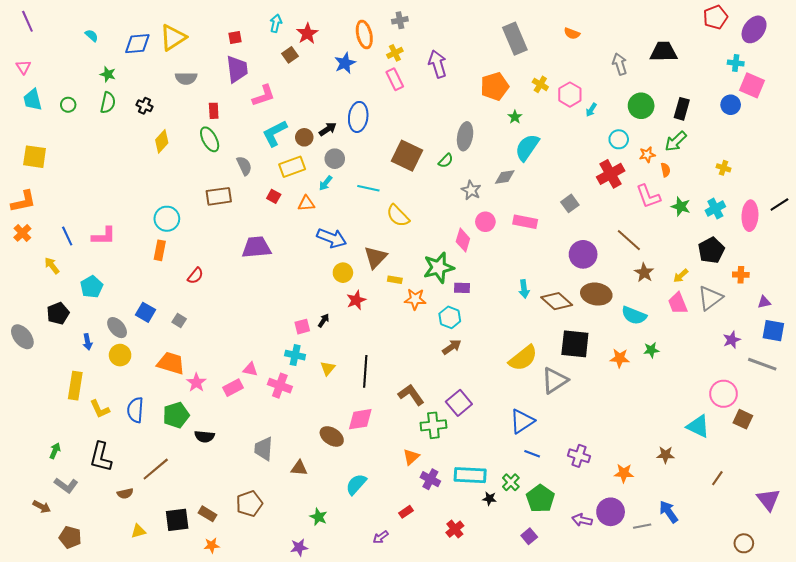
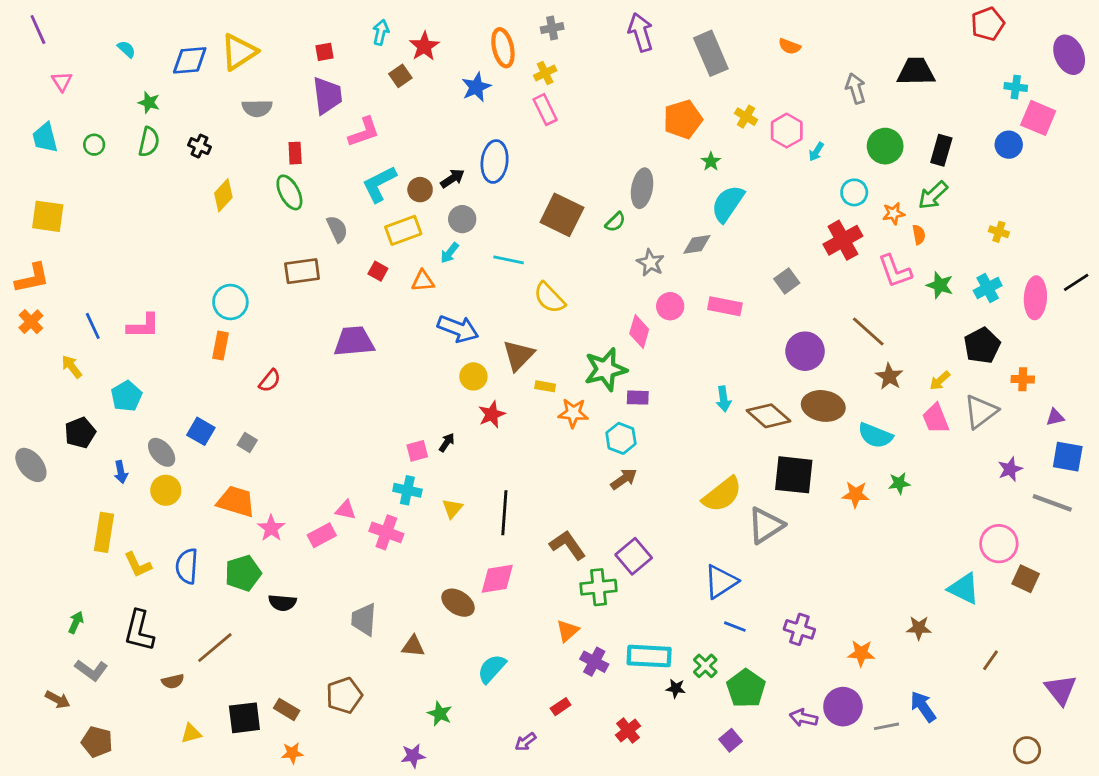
purple ellipse: (754, 29) -> (1069, 55), moved, turned -60
purple arrow: (438, 64) -> (641, 32), moved
pink triangle: (23, 67) -> (62, 81), moved

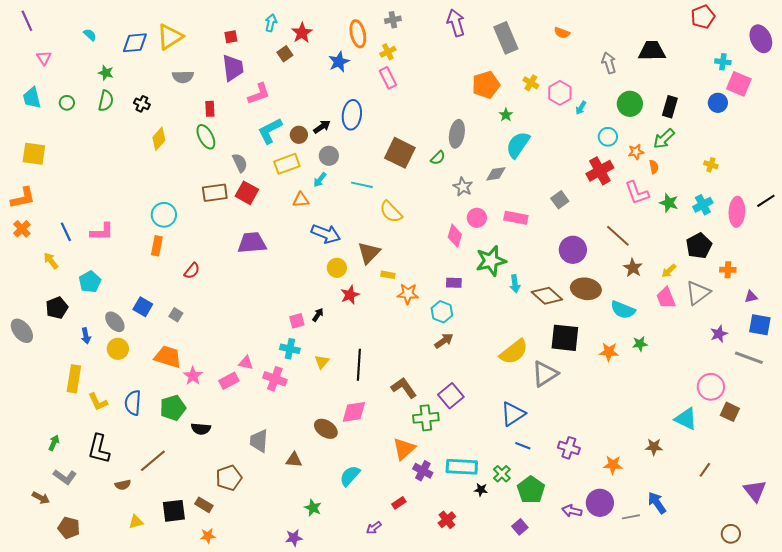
red square: (378, 271) -> (247, 193), moved, size x1.6
green star: (606, 369) -> (491, 261), moved
orange triangle: (568, 631) -> (404, 449), size x1.4
brown pentagon: (344, 695) -> (229, 478), moved

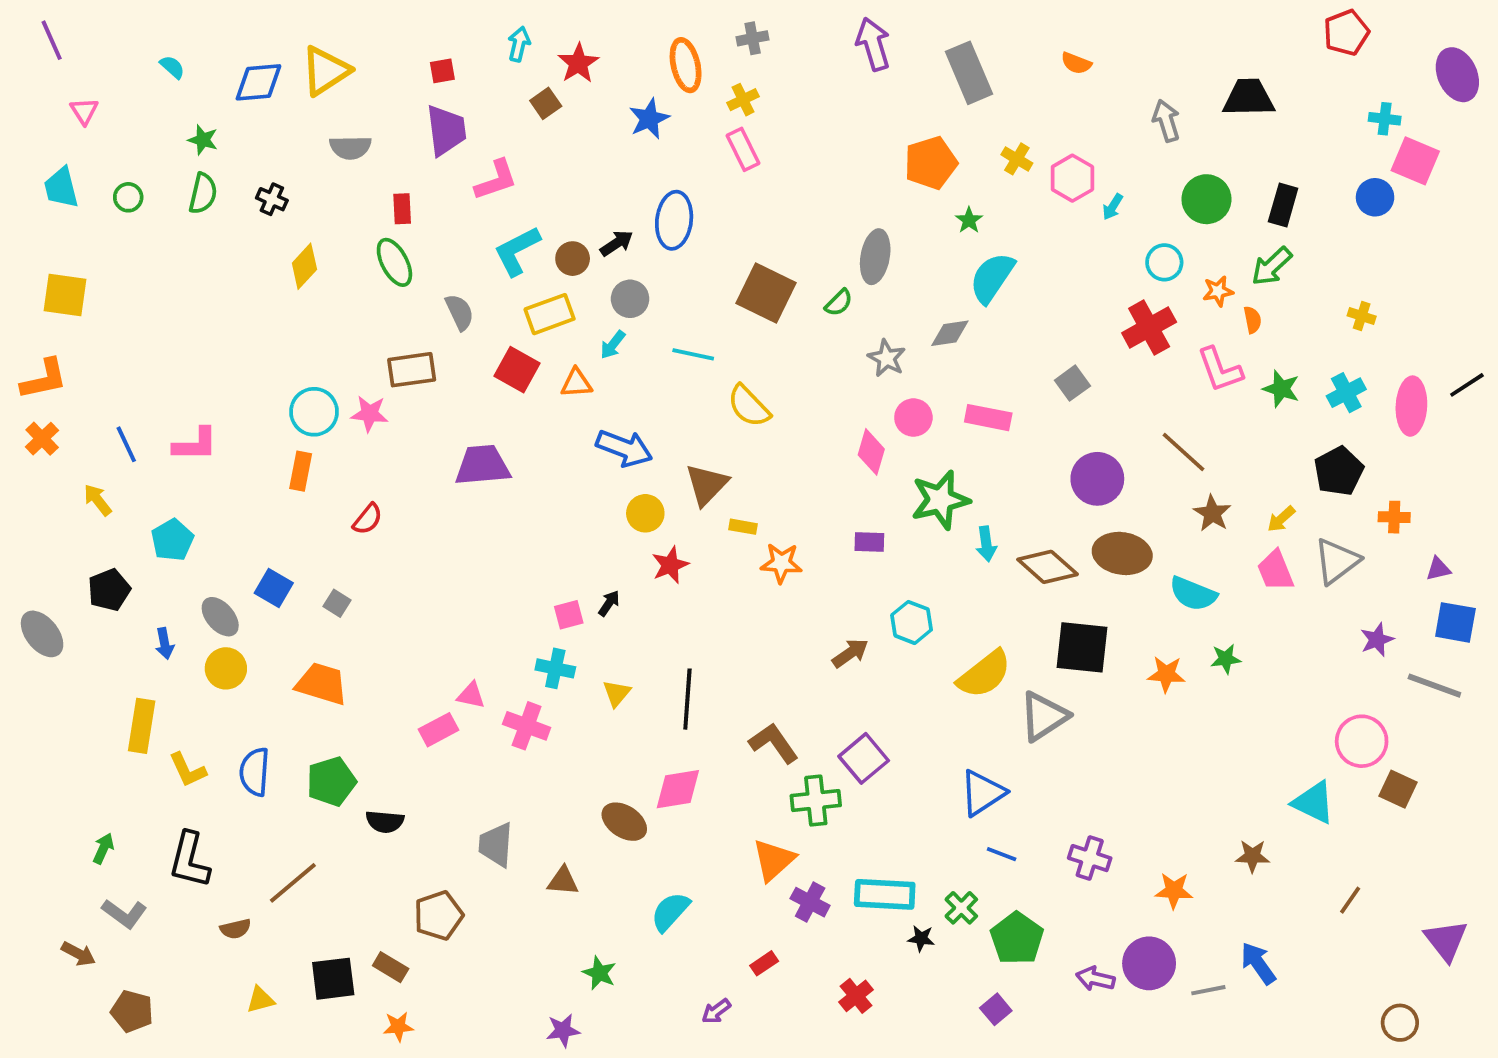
red square: (247, 193) -> (517, 370), moved
cyan hexagon: (442, 312) -> (912, 622), moved
pink star: (193, 376) -> (370, 414), moved, turned -30

